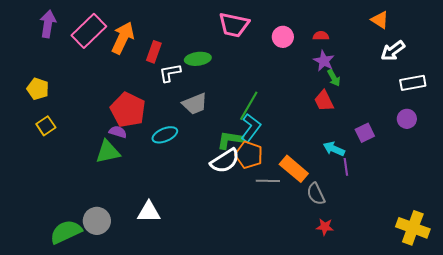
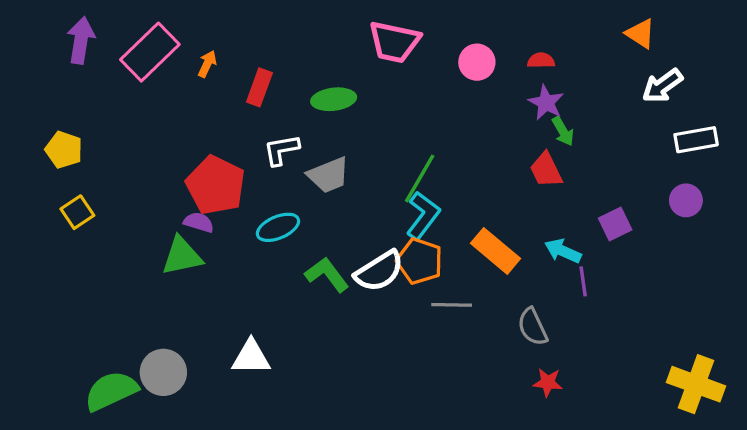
orange arrow: (123, 38) -> (207, 64), size x0.5
white L-shape: (170, 73) -> (281, 150), moved
green L-shape: (230, 140) -> (327, 275), moved, turned 44
orange rectangle: (294, 169) -> (495, 251), moved

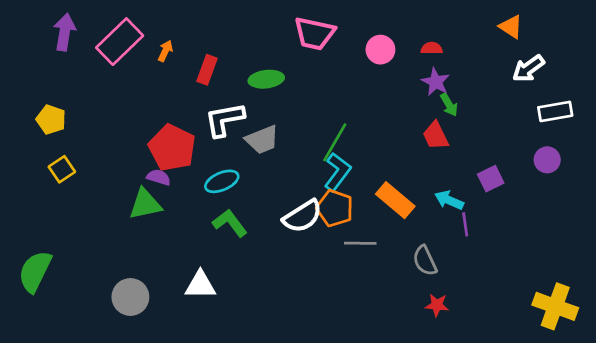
white L-shape: (281, 150) -> (225, 120), size x1.4
green L-shape: (327, 275) -> (230, 223), moved
green semicircle: (111, 391) -> (35, 271), moved, turned -39

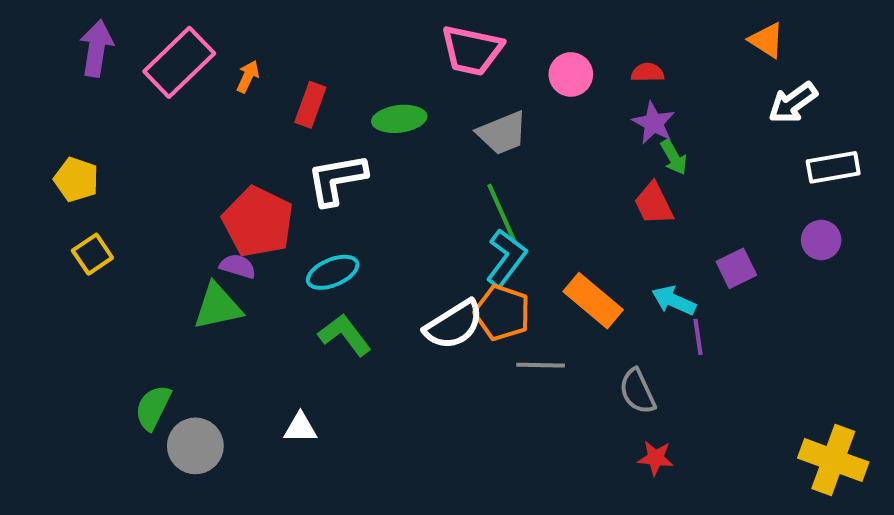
gray trapezoid: (262, 140) -> (502, 133), moved
green line: (335, 142) -> (502, 214), turned -54
green semicircle: (35, 271) -> (153, 408), moved, size x0.7
white triangle: (200, 285) -> (300, 428), size x0.7

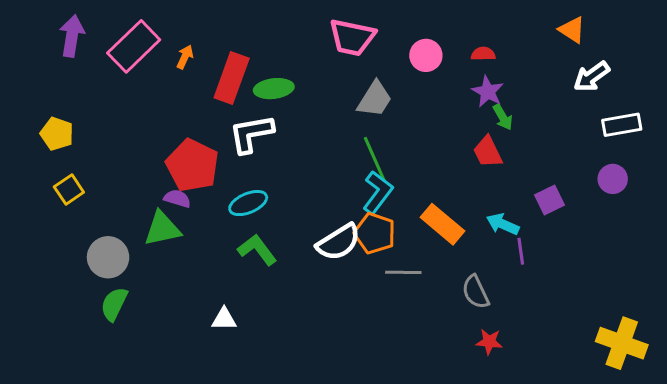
red rectangle: (310, 105) -> (232, 78), size x1.5
green ellipse: (399, 119) -> (274, 89), moved
gray trapezoid: (502, 133) -> (375, 99), turned -36
gray circle: (195, 446) -> (108, 257), moved

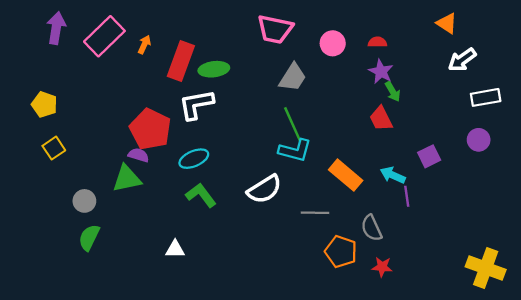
cyan L-shape: (378, 192) -> (295, 150), turned 68
orange pentagon: (375, 233) -> (341, 252), moved
gray circle: (108, 257) -> (84, 201), size x0.7

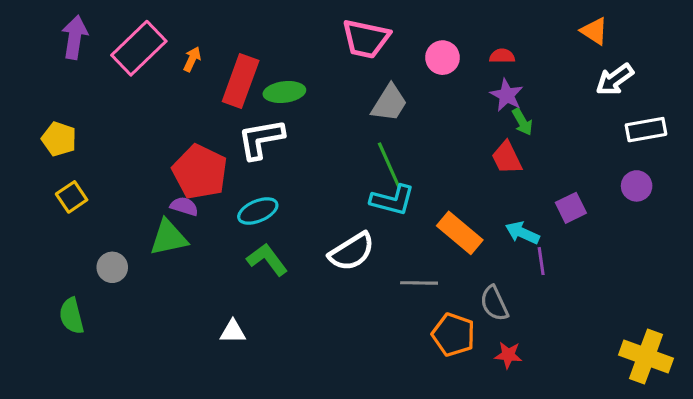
green semicircle: (89, 237) -> (72, 316), moved, turned -40

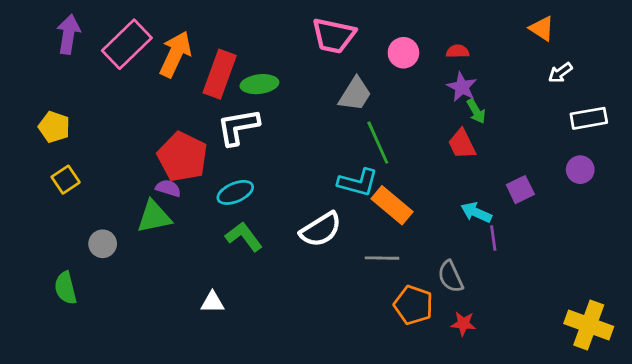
orange arrow: (192, 59) -> (175, 54), size x2.0
white arrow: (615, 79) -> (560, 73), size x0.7
green line: (389, 166) -> (378, 143), moved
orange rectangle: (460, 233) -> (392, 205), moved

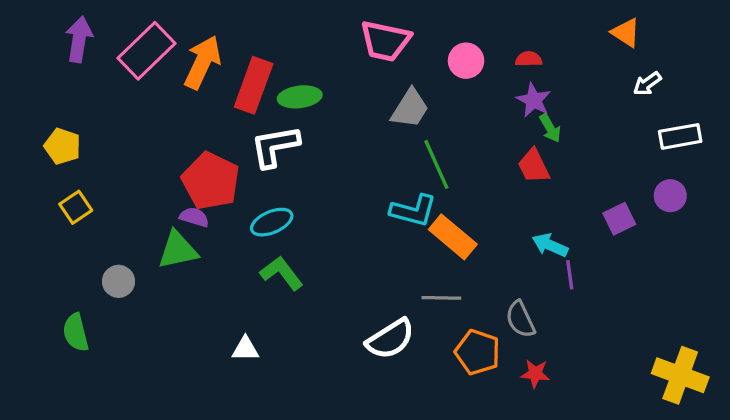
purple square: (520, 190) -> (619, 219), moved
white semicircle: (321, 230) -> (390, 339), moved

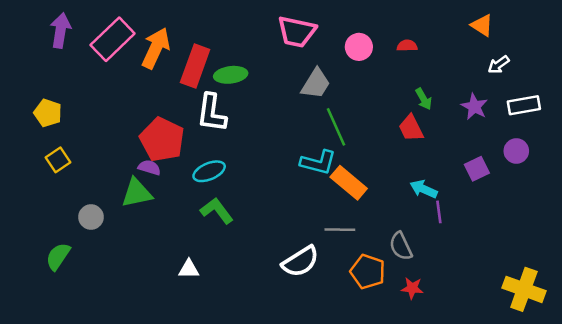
purple star: (534, 100) -> (474, 107), moved
white L-shape: (275, 146) -> (212, 113), turned -72
green semicircle: (76, 332) -> (58, 256), turned 48

